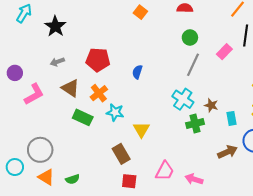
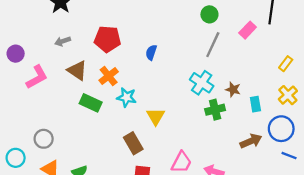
gray circle: (40, 150) -> (44, 139), size x0.7

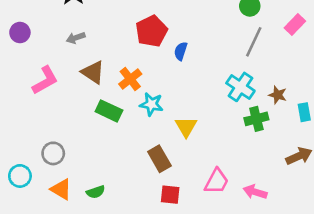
red pentagon: (107, 39) -> (151, 31), moved, turned -30
purple circle: (16, 54) -> (20, 32), moved

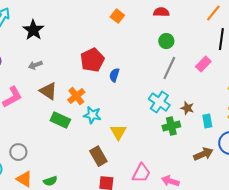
pink rectangle: (295, 25) -> (203, 64), moved

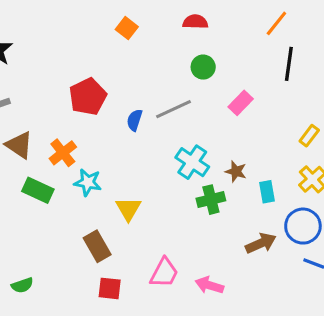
pink rectangle: (203, 64) -> (241, 103), moved
gray line: (169, 68) -> (174, 109), moved, turned 40
blue semicircle: (114, 75) -> (135, 120), moved

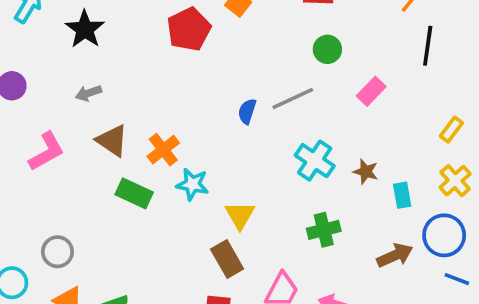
red pentagon: (88, 97) -> (189, 29), moved
green cross: (211, 200) -> (324, 230), moved
brown rectangle: (97, 246) -> (227, 259), moved

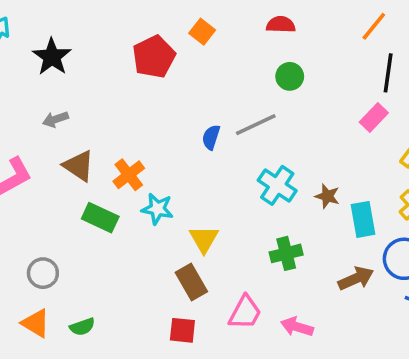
pink rectangle: (371, 91) -> (374, 118), moved
cyan rectangle: (402, 195) -> (363, 219), size x1.4
gray circle: (57, 252) -> (43, 273), moved

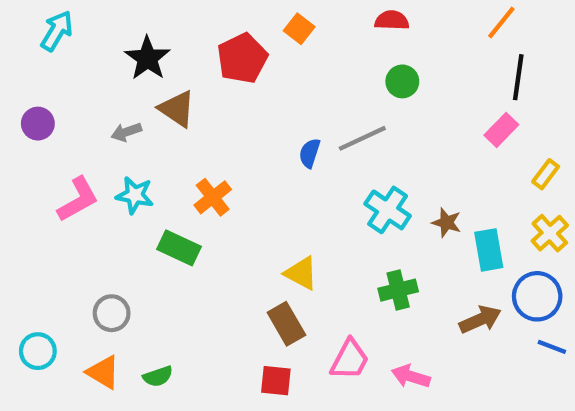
black star: (52, 57) -> (147, 58), moved
brown triangle: (79, 166) -> (177, 109), moved
cyan star: (157, 209) -> (135, 195), moved
yellow triangle: (204, 239) -> (301, 273), turned -32

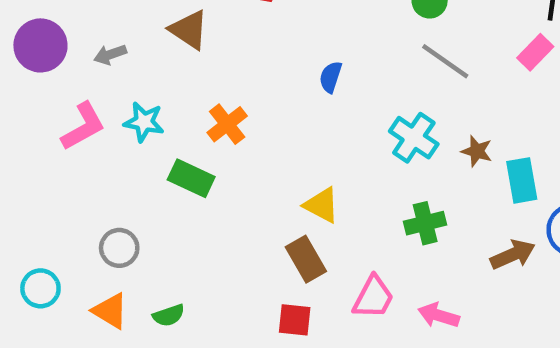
purple circle: (38, 124) -> (40, 45), size x1.5
gray arrow: (126, 132) -> (110, 54), moved
gray line: (362, 138) -> (445, 61), moved, turned 60

